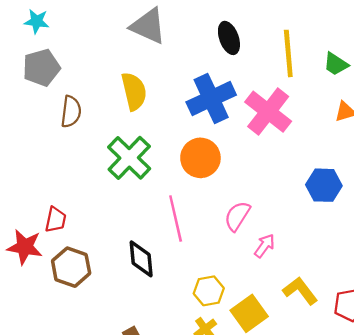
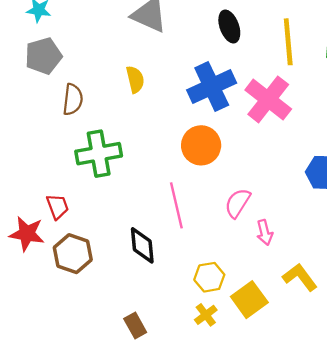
yellow semicircle: (134, 91) -> (135, 79), size x0.7
green cross: (129, 158) -> (99, 154), moved, turned 36
red trapezoid: (56, 220) -> (57, 207), turned -32
pink arrow: (265, 246) -> (265, 232), turned 130

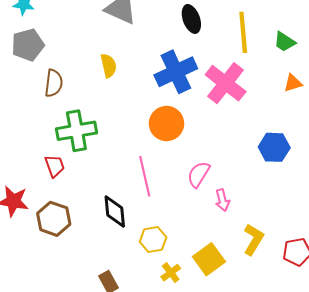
red trapezoid: (57, 207) -> (55, 166), moved
yellow hexagon: (209, 277) -> (153, 239), moved
yellow L-shape: (300, 277) -> (253, 239), turned 68

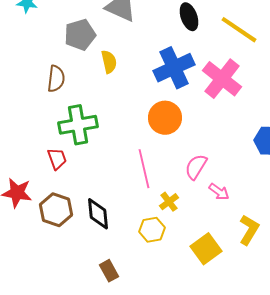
yellow line: (243, 32) -> (239, 30), turned -51
gray pentagon: (28, 45) -> (80, 35), moved
pink arrow: (222, 200) -> (219, 192), turned -40
black diamond: (115, 212) -> (98, 214), moved
yellow cross: (171, 273) -> (169, 202), moved

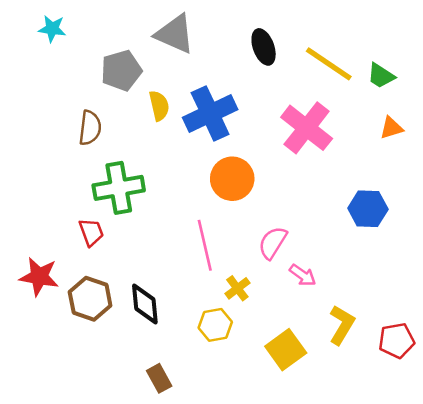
blue cross: (174, 68) -> (210, 113), moved

